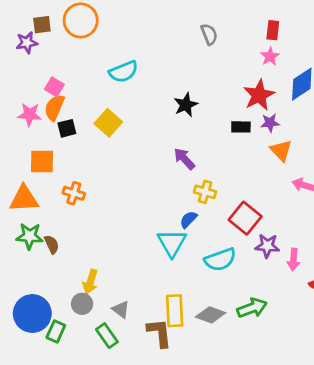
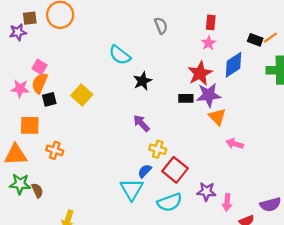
cyan semicircle: (123, 72) -> (120, 55), moved, turned 60
purple star: (270, 123) -> (209, 95), size x1.6
red square: (245, 218) -> (175, 170), moved

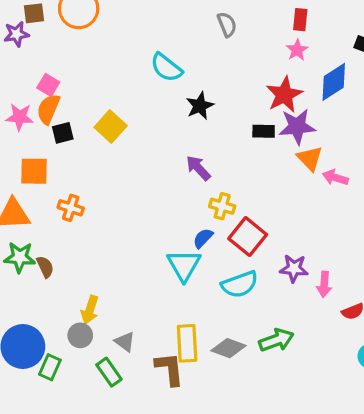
pink arrow: (235, 144) -> (335, 178), moved

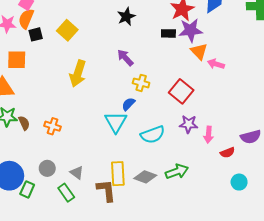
orange cross: (71, 208) -> (52, 126), moved
red square: (248, 237) -> (181, 91), moved
yellow arrow: (90, 310) -> (78, 73), moved, size x1.4

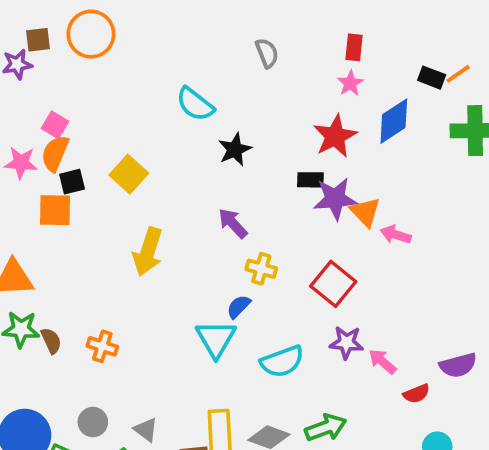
purple star: (191, 30) -> (335, 199), moved
orange square: (17, 60) -> (55, 210), moved
pink arrow: (209, 135) -> (382, 361), turned 126

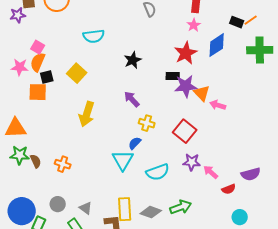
cyan semicircle: (195, 104) -> (94, 36), moved, turned -45

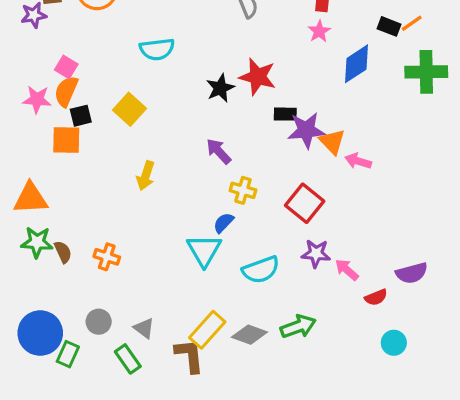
red star: (186, 53) -> (258, 77), moved, turned -30
yellow arrow: (87, 114) -> (146, 176), size x0.7
yellow rectangle: (125, 209) -> (207, 330), turned 45

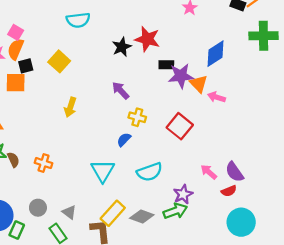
blue diamond: (357, 64) -> (215, 54), moved
cyan triangle: (204, 250) -> (103, 171), moved
purple star: (316, 254) -> (183, 194), moved, turned -30
purple semicircle: (412, 273) -> (234, 172), moved, turned 70
cyan circle: (394, 343) -> (241, 222), size x1.6

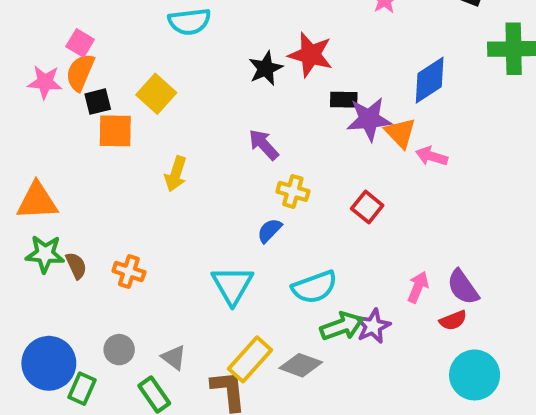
orange square: (16, 83) -> (115, 131), moved
red square: (180, 126) -> (367, 207), size x0.7
pink arrow: (209, 172) -> (418, 287), turned 72
green arrow: (175, 211) -> (342, 326), moved

